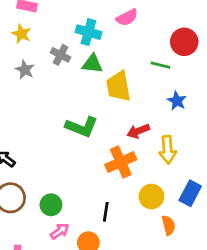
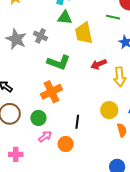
gray cross: (60, 55) -> (40, 36), moved
gray star: (25, 70) -> (16, 39), moved, size x1.5
orange cross: (121, 162) -> (51, 92), moved

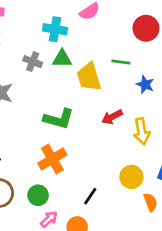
green line: (113, 17) -> (121, 62), moved
gray cross: (40, 36) -> (33, 62), moved
black line: (77, 122) -> (90, 196), turned 32

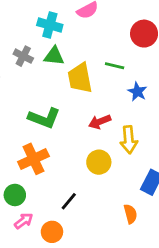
yellow circle: (131, 177) -> (99, 162), moved

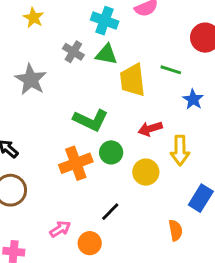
green circle: (15, 195) -> (111, 152), moved

